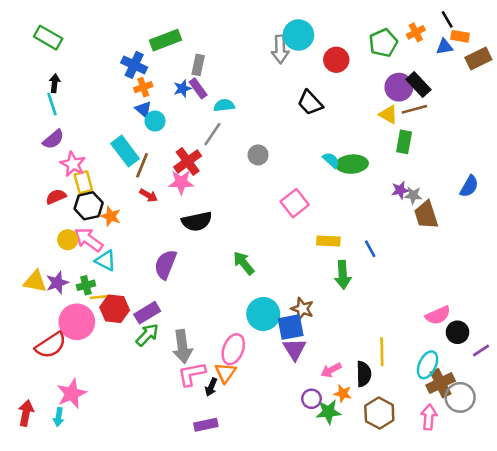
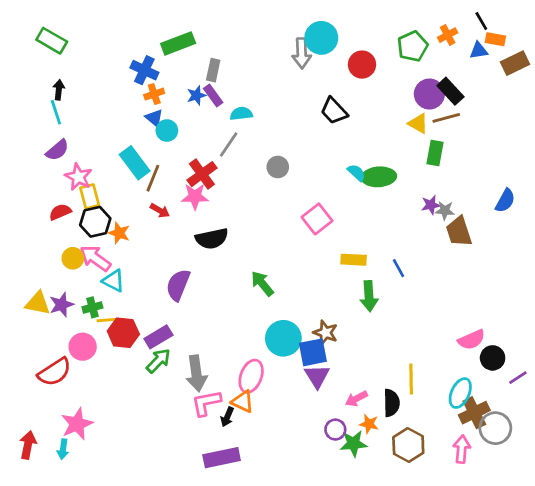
pink circle: (77, 322) -> (83, 347), size x0.7
orange triangle: (225, 373) -> (243, 401), turned -40
purple rectangle: (206, 425) -> (222, 458), size x1.4

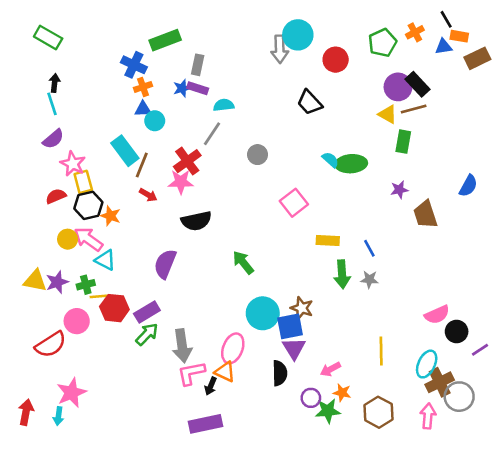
purple rectangle: (213, 95) -> (198, 88), turned -36
blue triangle: (154, 118) -> (143, 109), turned -42
gray star: (445, 211) -> (369, 279), moved
black semicircle: (391, 403) -> (280, 373), moved

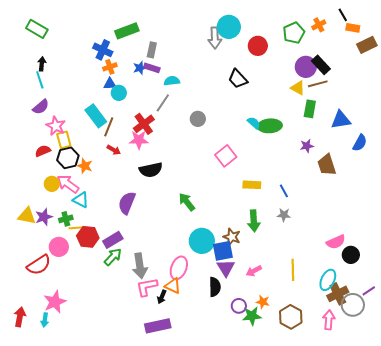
blue triangle: (444, 47) -> (341, 120), moved, size x1.5
green arrow: (342, 274) -> (254, 221), moved
purple line: (480, 350) -> (369, 291), moved
pink arrow: (330, 369) -> (254, 271), moved

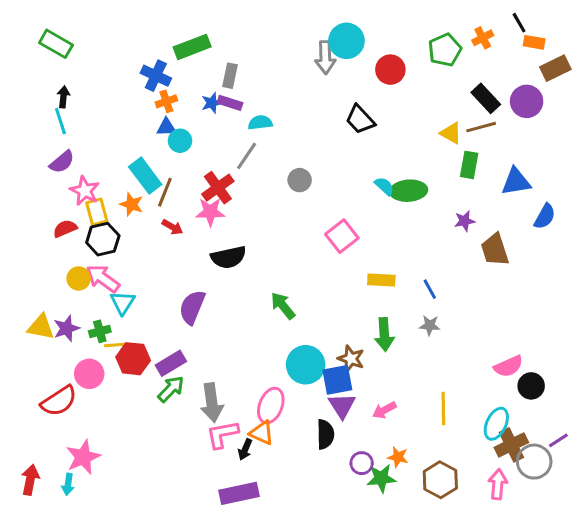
purple circle: (306, 67) -> (527, 101), moved
orange star: (85, 166) -> (132, 204), moved
cyan triangle: (81, 200) -> (122, 303), turned 36

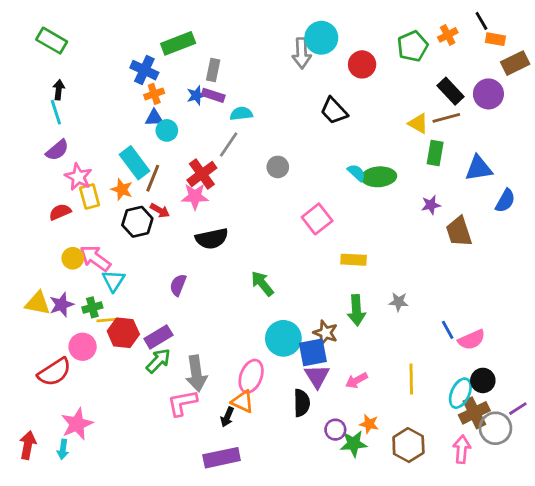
black hexagon: (103, 239) -> (137, 222), moved
blue line: (430, 289) -> (448, 330), moved
purple semicircle: (192, 307) -> (178, 285), size x0.7
black circle: (531, 386) -> (483, 380), moved
pink L-shape: (222, 434) -> (182, 403), moved

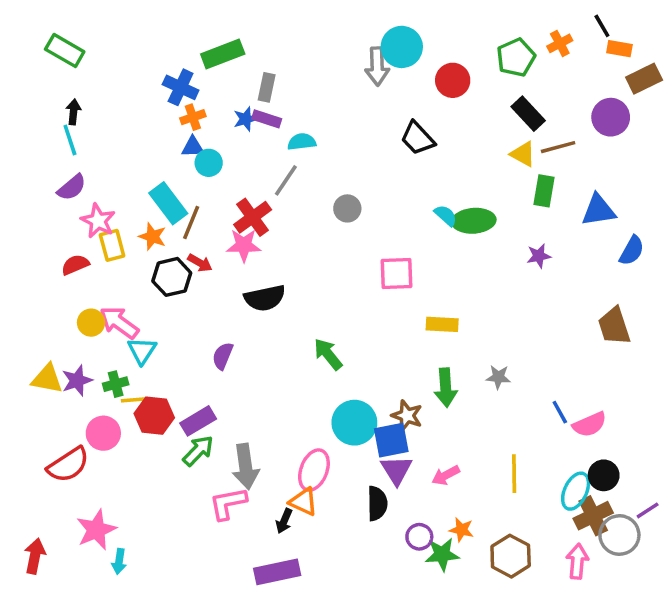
black rectangle: (451, 91) -> (528, 114), moved
pink square: (317, 219) -> (396, 273), turned 36
brown trapezoid: (459, 232) -> (614, 326), moved
cyan arrow: (63, 449) -> (119, 561), moved

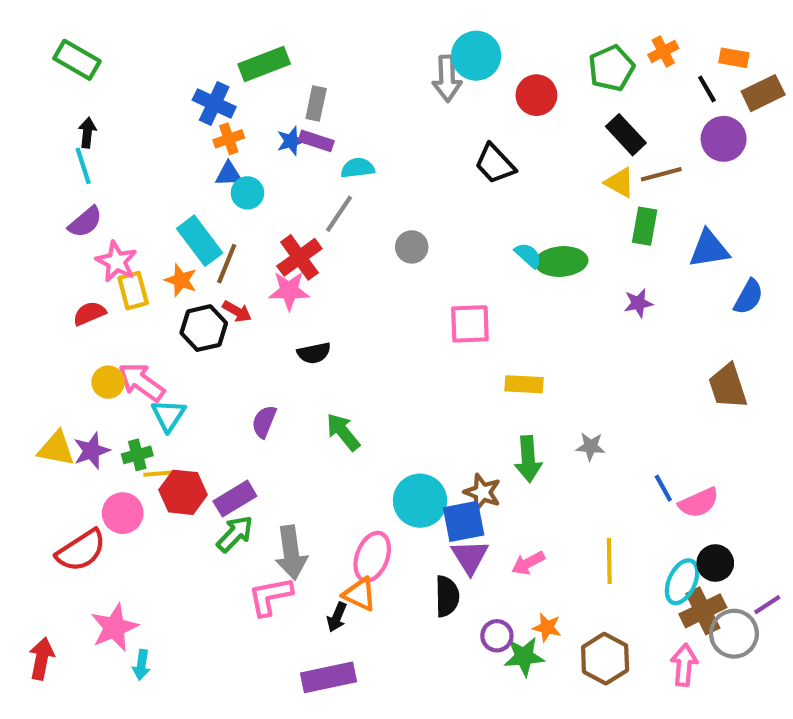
black line: (602, 26) -> (707, 89), moved
black semicircle: (265, 298) -> (314, 353), size x0.7
green arrow: (328, 354) -> (343, 432), moved

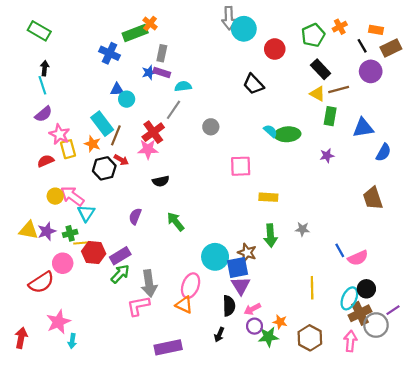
gray arrow: (447, 79) -> (229, 18), moved
orange cross: (229, 139) -> (150, 23), moved, turned -32
pink arrow: (528, 563) -> (252, 309), moved
black arrow: (337, 617) -> (219, 335), moved

